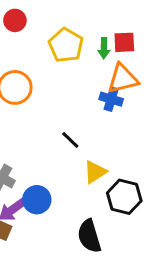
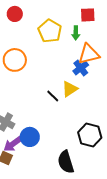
red square: (124, 42) -> (88, 15), moved
blue cross: (111, 99) -> (81, 68), turned 35
yellow triangle: (95, 172) -> (70, 89), moved

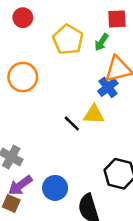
green arrow: (76, 33) -> (101, 42), turned 32
yellow triangle: (70, 89) -> (94, 114), turned 36
blue circle: (30, 137) -> (55, 188), moved

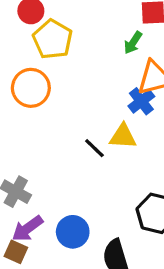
yellow pentagon: (68, 40) -> (53, 39), moved

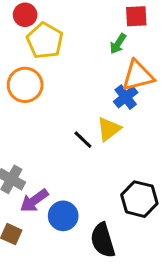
yellow triangle: (123, 136) -> (109, 129), turned -40
purple arrow: (28, 228) -> (34, 201), moved

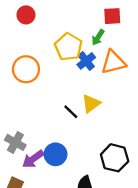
yellow pentagon: (45, 41) -> (69, 47), moved
blue cross: (126, 97) -> (86, 61), moved
blue circle: (63, 216) -> (56, 154), moved

